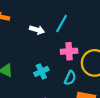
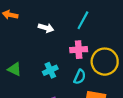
cyan line: (62, 23) -> (83, 20), moved

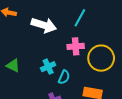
white arrow: (46, 28) -> (44, 25), size x1.6
cyan semicircle: (80, 77) -> (64, 77), moved

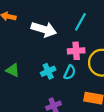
cyan semicircle: (64, 77) -> (70, 72), moved

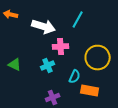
pink cross: (76, 51) -> (61, 46), moved
cyan semicircle: (70, 72) -> (75, 76), moved

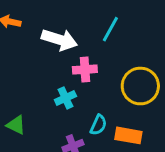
green triangle: (15, 64) -> (16, 125), moved
cyan semicircle: (75, 76) -> (98, 125), moved

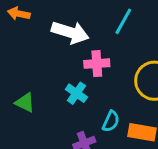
cyan cross: (65, 98) -> (76, 93), turned -30
green triangle: (16, 125) -> (25, 103), moved

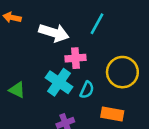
cyan cross: (76, 93) -> (59, 82), size x1.5
cyan semicircle: (111, 121) -> (87, 90), moved

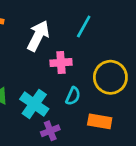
white arrow: (54, 33) -> (38, 36), turned -80
cyan cross: (59, 82) -> (34, 104), moved

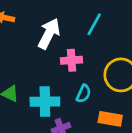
cyan cross: (34, 104) -> (45, 102), turned -36

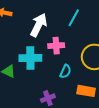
cyan cross: (45, 102) -> (30, 58), moved

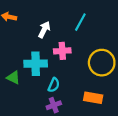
white arrow: (39, 25) -> (44, 30), size x0.7
cyan semicircle: (65, 71) -> (54, 85), moved

